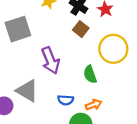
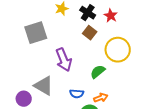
green semicircle: (90, 74) -> (98, 72), turned 70

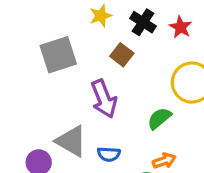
brown square: (90, 33) -> (122, 55), moved
blue semicircle: (77, 94) -> (109, 154), moved

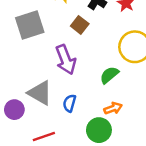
blue semicircle: (109, 154) -> (69, 103), turned 102

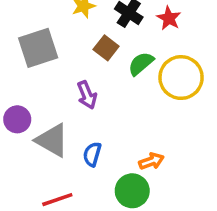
purple arrow: (66, 60) -> (87, 95), size x0.7
green semicircle: (109, 75) -> (141, 64), moved
purple circle: (14, 110) -> (17, 119), moved

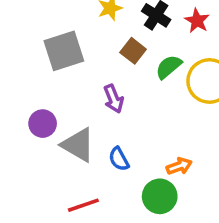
blue semicircle: (92, 154) -> (119, 159), turned -45

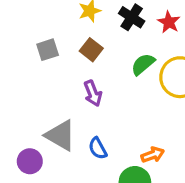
gray square: (64, 51) -> (48, 50), size x0.6
brown square: (133, 51) -> (91, 50), moved
purple circle: (43, 124) -> (30, 161), moved

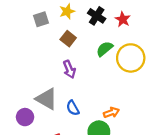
gray square: (48, 50) -> (41, 19), moved

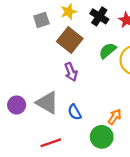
brown square: (68, 39) -> (70, 40), size x1.5
orange arrow: (111, 113) -> (115, 117), turned -35
purple circle: (25, 117) -> (17, 105), moved

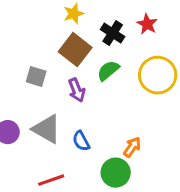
black cross: (99, 16) -> (113, 33), moved
gray square: (41, 20) -> (36, 77), moved, turned 35
green semicircle: (108, 51) -> (108, 71), moved

